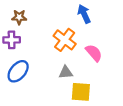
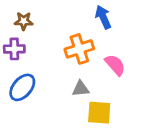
orange cross: (65, 40) -> (79, 49), turned 35

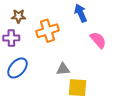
orange cross: (79, 49) -> (47, 31), moved
pink semicircle: (115, 65) -> (98, 40), moved

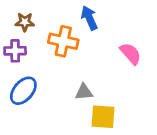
blue arrow: (81, 13) -> (89, 18), moved
orange cross: (47, 31) -> (63, 41), turned 30

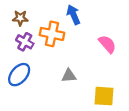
purple cross: (15, 51) -> (25, 42), moved, turned 30
yellow square: (103, 117) -> (104, 96), moved

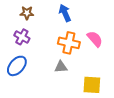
brown star: (20, 18) -> (27, 13), moved
orange cross: (52, 34) -> (69, 43), moved

